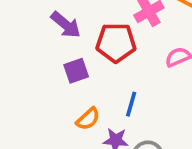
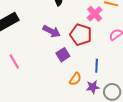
red pentagon: (116, 43) -> (81, 35), turned 30

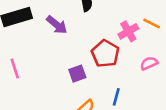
purple arrow: (52, 31) -> (57, 25), moved

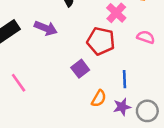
pink semicircle: (149, 63) -> (146, 37), turned 60

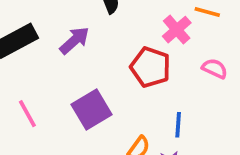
purple arrow: (46, 28) -> (74, 40), turned -70
purple square: (80, 69) -> (91, 110), moved, size x1.5

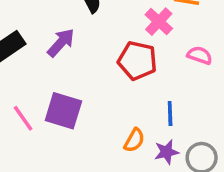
purple square: (91, 110) -> (63, 111), moved, turned -36

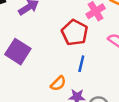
blue line: (170, 114) -> (81, 64), moved

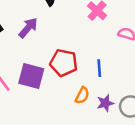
red pentagon: (75, 33) -> (64, 63), moved

